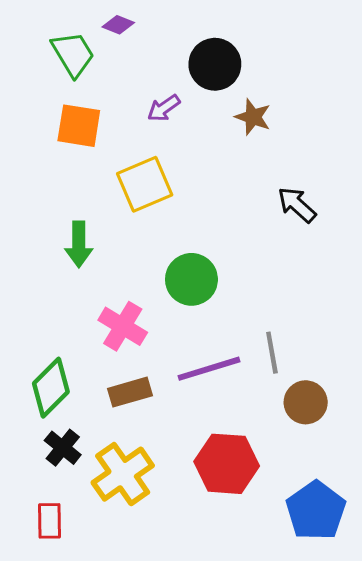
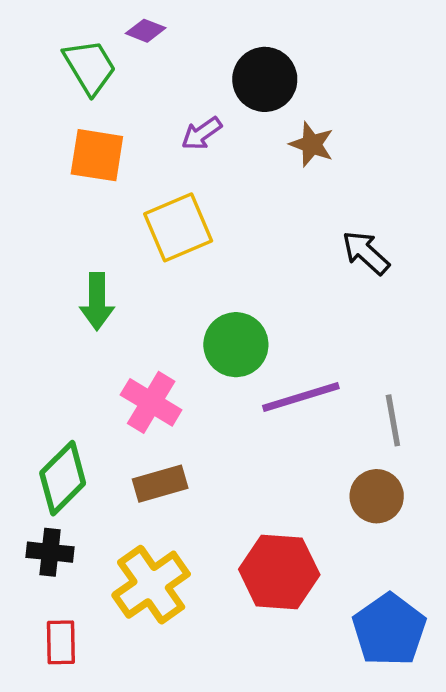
gray line: (272, 353) -> (393, 420), moved
purple line: (209, 369) -> (301, 397), moved
black cross: (63, 448) -> (50, 552), moved, turned -33

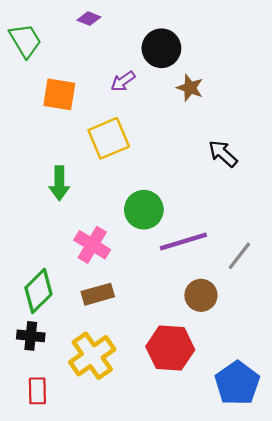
green trapezoid: (90, 67) -> (25, 41), moved
gray line: (393, 420) -> (239, 256), turned 48
brown circle: (377, 496) -> (201, 295), moved

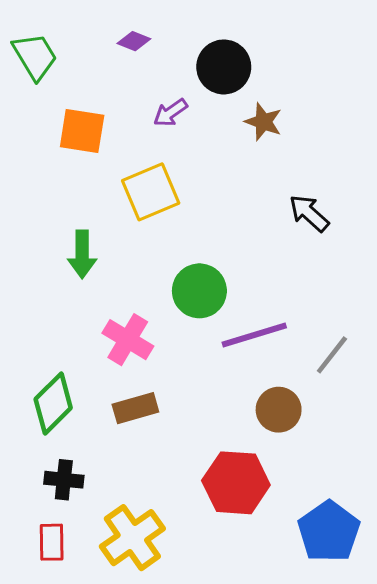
purple diamond: (89, 19) -> (134, 41), moved
black cross: (31, 336) -> (64, 480), moved
yellow cross: (92, 356) -> (132, 538), moved

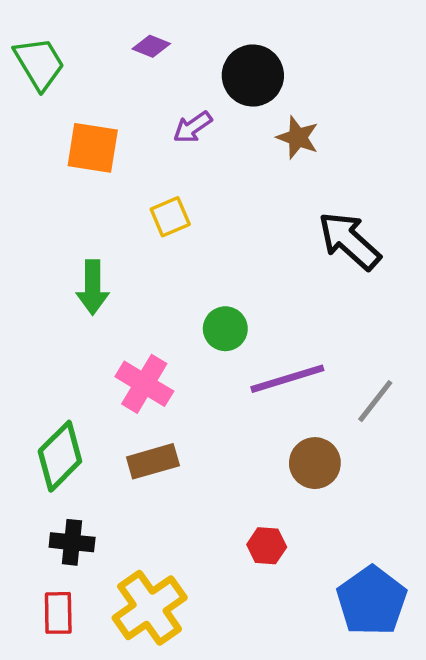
yellow square: (151, 192) -> (170, 217), size x0.6
black arrow: (309, 213) -> (349, 241), size x1.4
green circle: (199, 291) -> (225, 329), size x0.7
red hexagon: (236, 483) -> (267, 546), size x0.5

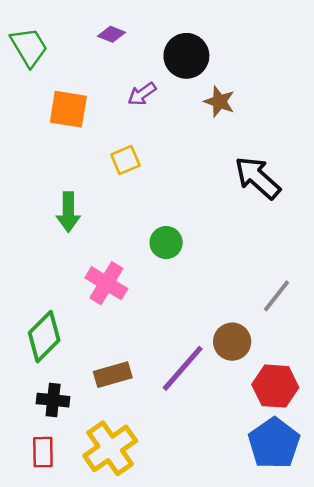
purple line: (287, 379) -> (183, 368), moved, turned -32
brown rectangle: (153, 461) -> (113, 375), moved
red hexagon: (267, 546) -> (275, 386), moved, size x1.6

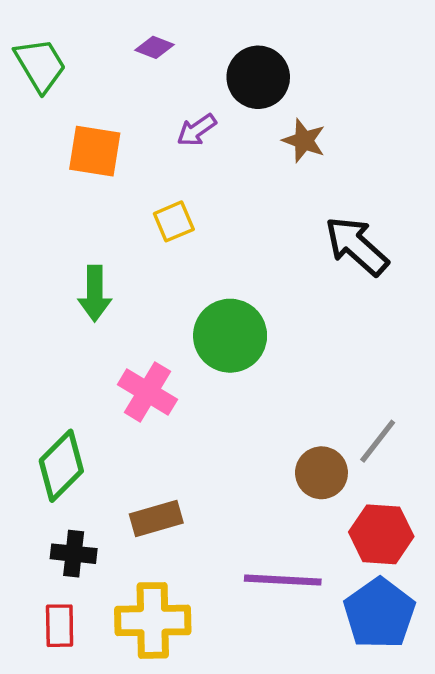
green circle: (166, 243) -> (230, 336), size x1.6
gray line: (277, 296) -> (378, 441), moved
purple line: (183, 368) -> (283, 580), moved, turned 52
yellow cross: (110, 448) -> (153, 620), turned 34

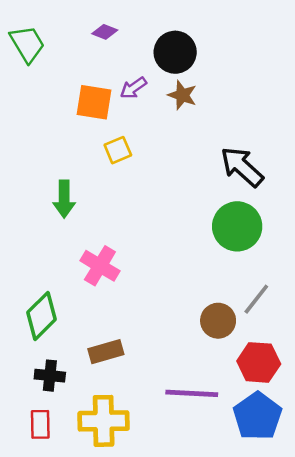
brown star: (304, 141) -> (182, 95), moved
orange square: (95, 151) -> (94, 102), moved
green circle: (230, 336) -> (237, 226), moved

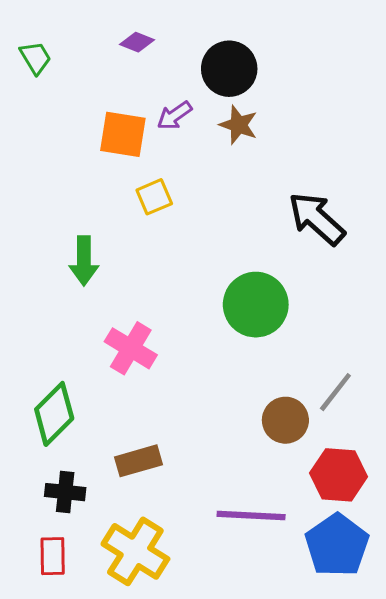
green trapezoid: (27, 44) -> (35, 58), size x0.7
green circle: (237, 226) -> (256, 305), moved
yellow cross: (104, 421) -> (135, 551), turned 33

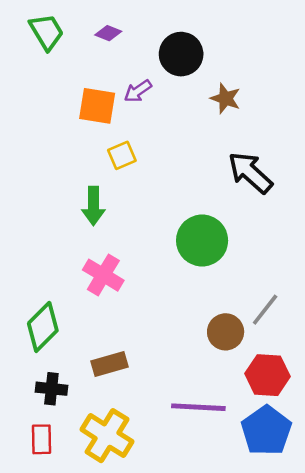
green trapezoid: (35, 58) -> (47, 32), moved, size x1.4
brown star: (239, 125) -> (226, 99), moved
green arrow: (84, 261) -> (93, 206), moved

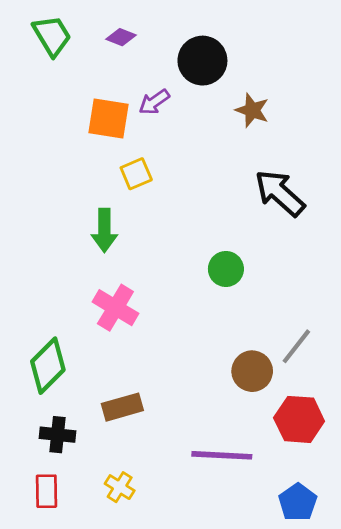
green circle: (202, 241) -> (226, 269), size x0.6
blue pentagon: (266, 431) -> (298, 502), moved, size x0.7
yellow cross: (107, 436) -> (120, 487), size x0.5

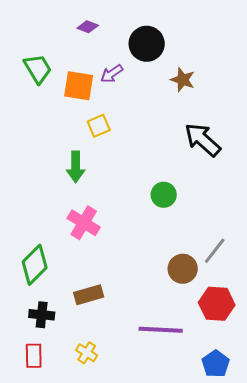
green trapezoid: (52, 36) -> (38, 69), moved

